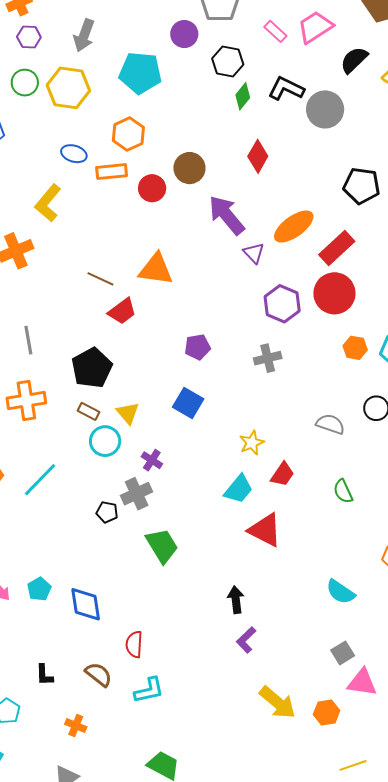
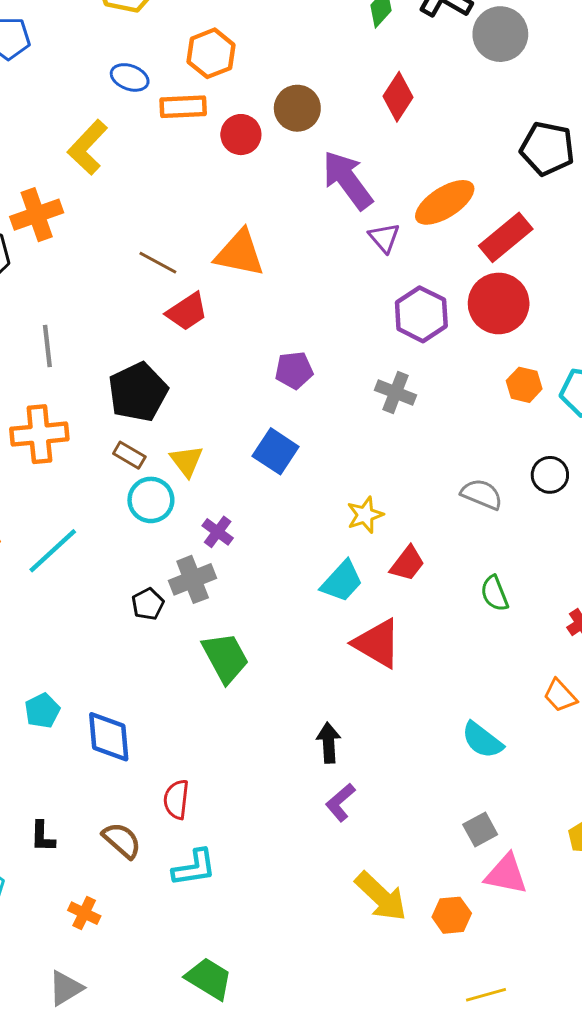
gray cross: (268, 358) -> (396, 393), turned 32
black pentagon: (107, 512) -> (148, 604), turned 30

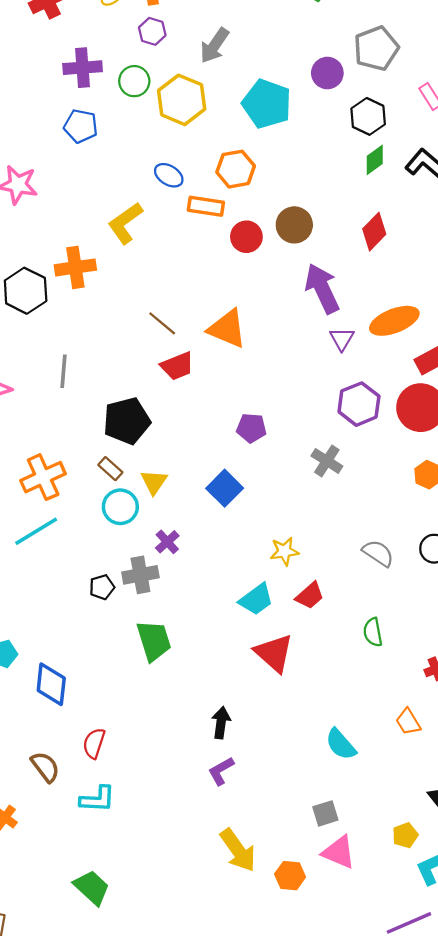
orange cross: (39, 434) -> (43, 477), moved, turned -30

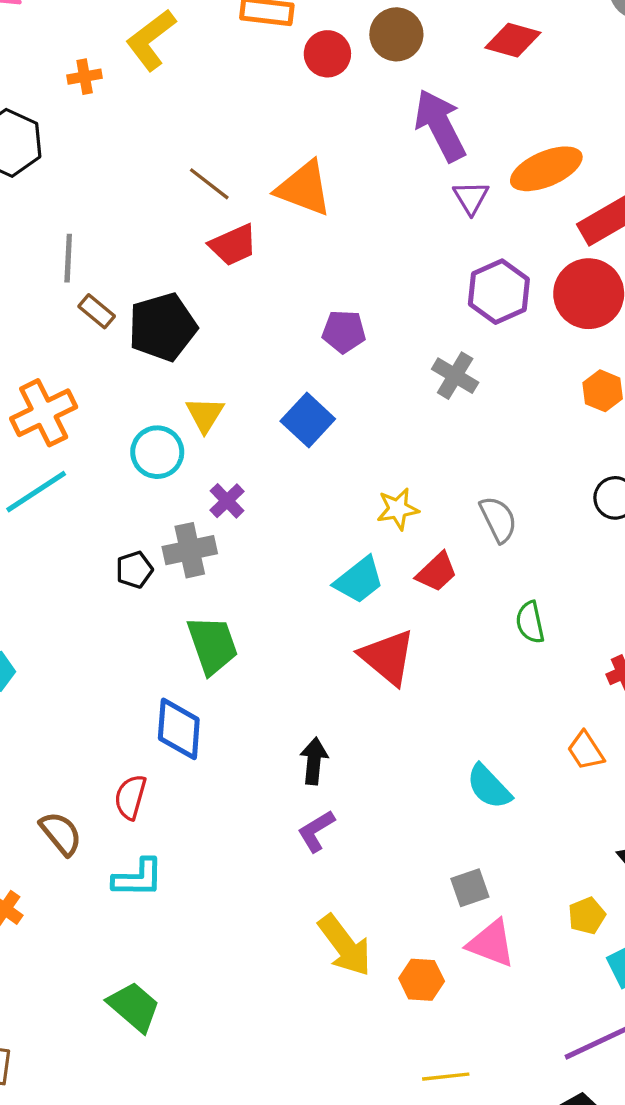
red diamond: (374, 232) -> (513, 40), turned 63
orange cross: (75, 267) -> (85, 77), moved, size x0.6
brown rectangle: (110, 469) -> (97, 311), moved
gray semicircle: (378, 553) -> (498, 519), moved, turned 32
blue diamond: (51, 684) -> (179, 729), moved

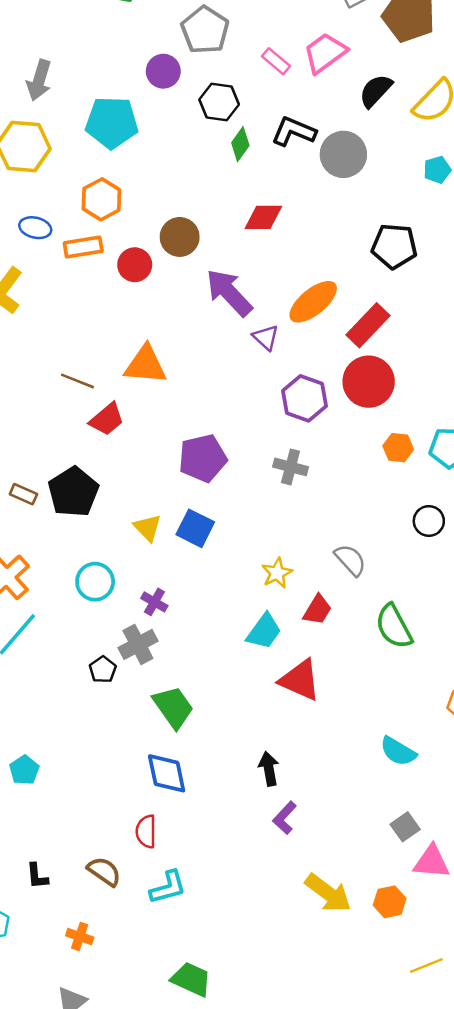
purple pentagon: (344, 332) -> (203, 458), size x1.5
yellow triangle: (205, 414) -> (147, 528), moved
green semicircle: (530, 622) -> (394, 626), size x1.5

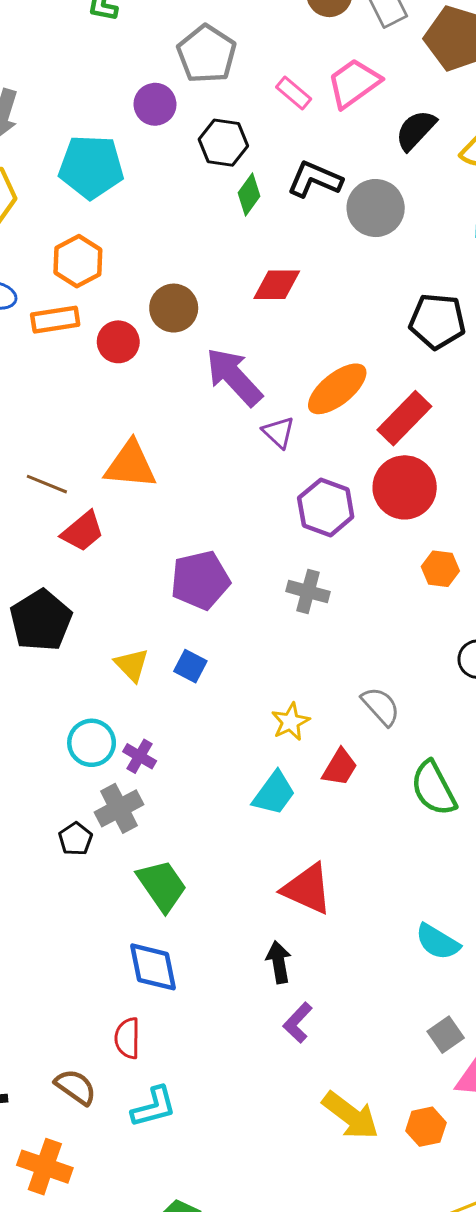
blue square: (195, 528) -> (190, 666), size x0.7
cyan circle: (95, 582) -> (92, 743), moved
red triangle: (300, 680) -> (307, 889), moved
orange cross: (80, 936) -> (45, 1167), size x1.6

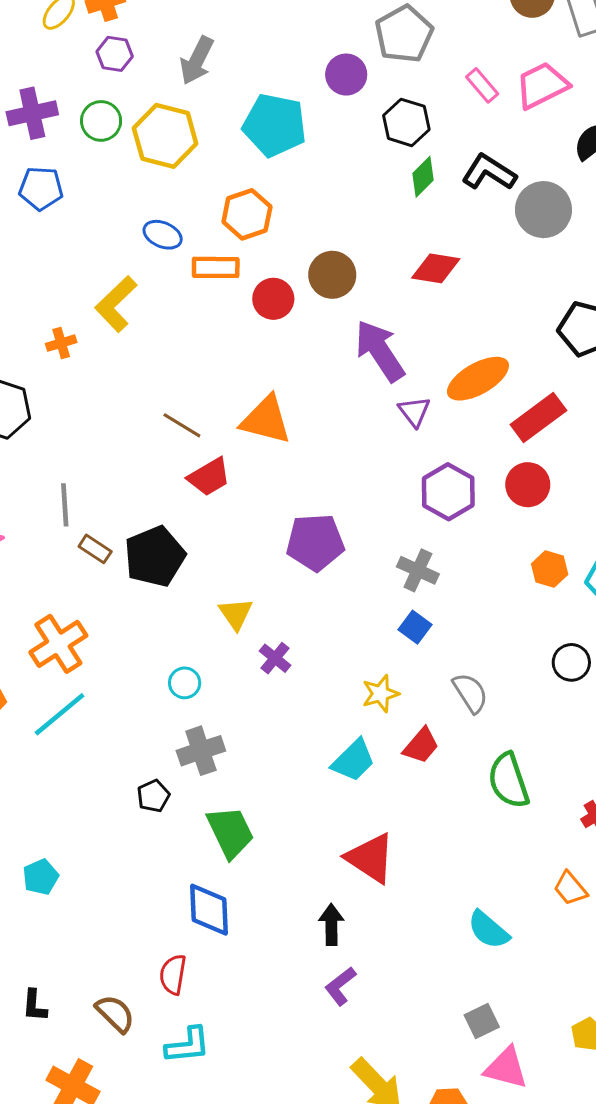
red circle: (405, 487) -> (528, 485), size x0.7
blue square: (190, 666) -> (415, 627), moved
cyan circle: (92, 743) -> (185, 683), size x0.7
purple cross: (140, 756) -> (275, 658), moved
black pentagon: (75, 839) -> (153, 796), moved

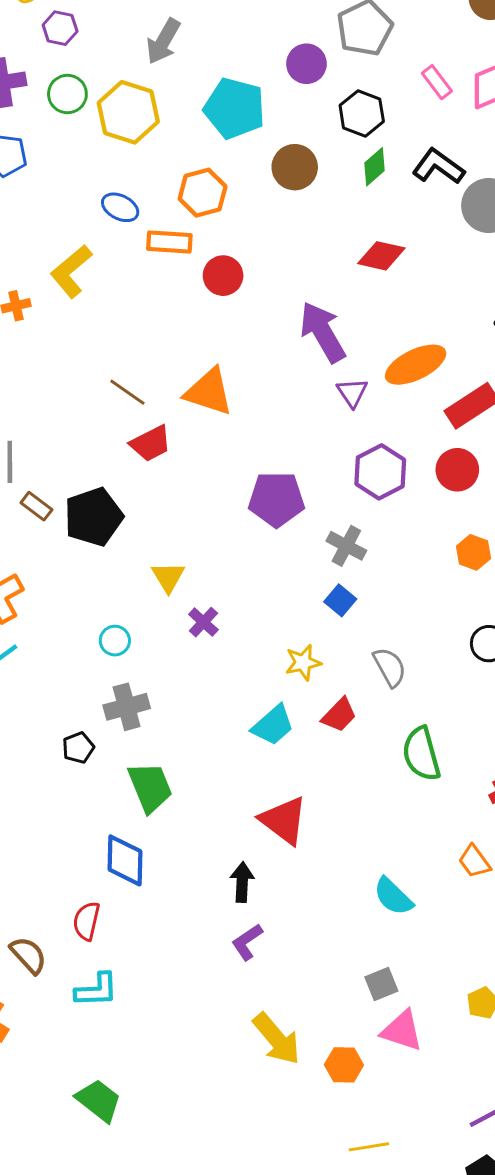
purple hexagon: (115, 54) -> (60, 28), moved
brown circle: (332, 275) -> (295, 167), moved
purple pentagon: (315, 542) -> (276, 499), moved

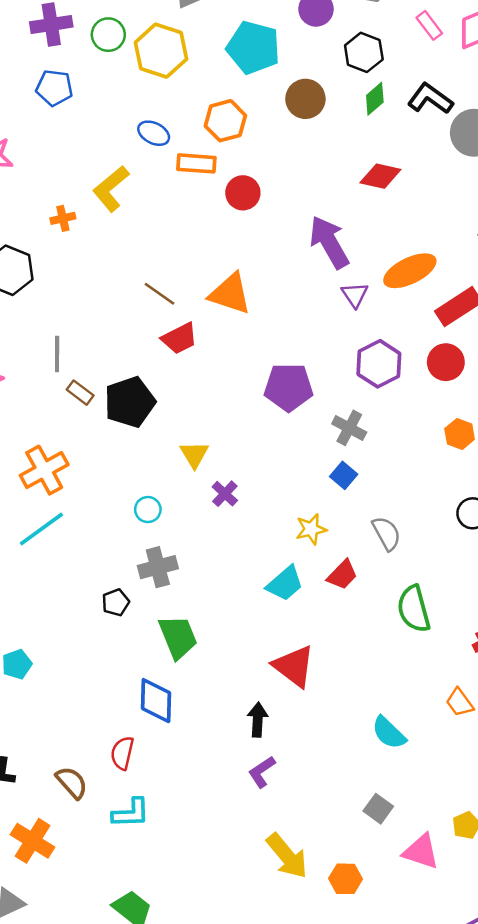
gray square: (381, 984) -> (378, 809), turned -32
pink triangle: (402, 1031) -> (421, 852), moved

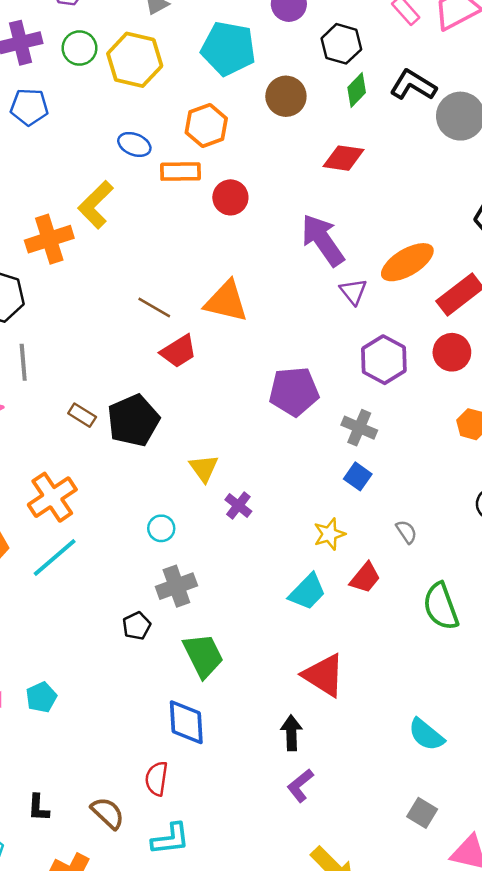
red diamond: (380, 176) -> (344, 158), moved
orange cross: (63, 218) -> (49, 239), size x1.8
gray line: (57, 354) -> (23, 362), moved
gray semicircle: (386, 533) -> (406, 532), size x0.7

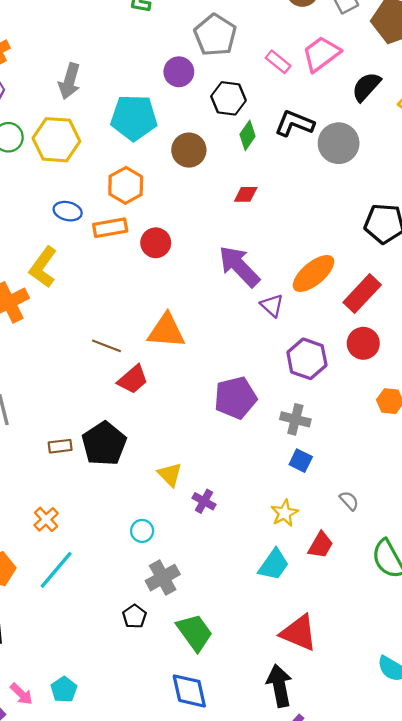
red diamond: (344, 158) -> (246, 194), size x0.7
brown rectangle: (82, 415) -> (60, 446), turned -30
orange cross: (52, 497) -> (46, 519), size x0.6
black arrow: (291, 733) -> (279, 686), size x1.4

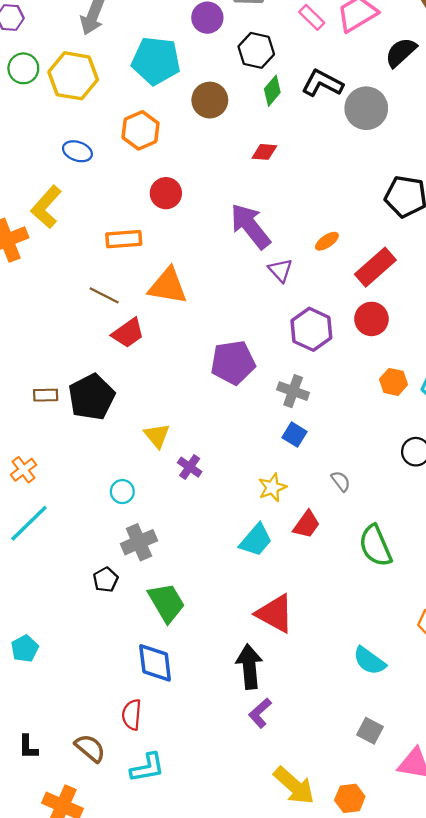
orange rectangle: (110, 228) -> (124, 239), moved
orange ellipse: (314, 273) -> (327, 241), size x0.5

